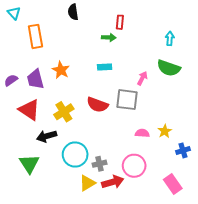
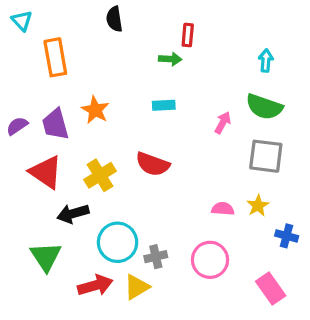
gray square: (127, 100) -> (266, 156), moved
blue cross: (183, 150) -> (287, 236), turned 32
red arrow: (113, 182) -> (95, 285), moved

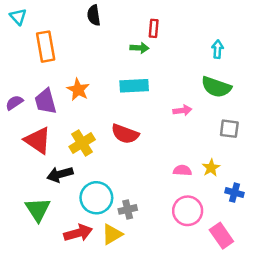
cyan rectangle: (164, 105) -> (134, 86), size x1.5
pink arrow: (223, 123) -> (182, 110), moved, turned 54
gray square: (266, 156) -> (229, 129), moved, size x0.7
pink circle: (210, 260) -> (188, 211), moved

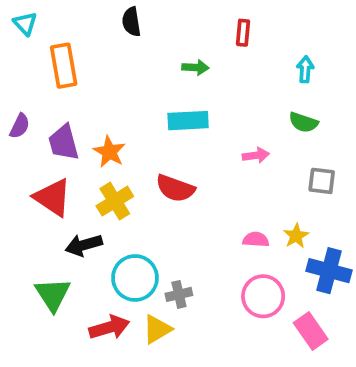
red rectangle: (154, 28) -> (243, 33), moved
green semicircle: (216, 87) -> (303, 122), size x0.7
orange star: (78, 90) -> (109, 152), moved
purple semicircle: (14, 103) -> (20, 126), moved, turned 150
blue cross: (235, 193) -> (329, 271), size x1.6

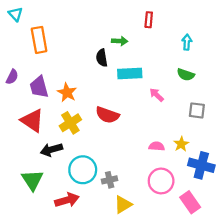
black semicircle: (131, 22) -> (102, 58), moved
cyan rectangle: (188, 121) -> (130, 73), moved
pink arrow: (256, 155) -> (157, 95), turned -128
yellow triangle: (157, 329) -> (123, 204), moved

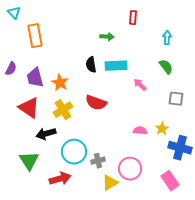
black semicircle: (102, 58) -> (91, 65), moved
green semicircle: (186, 75) -> (166, 67), turned -147
pink circle: (161, 181) -> (130, 169), moved

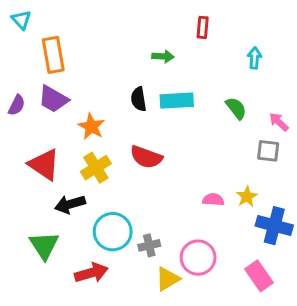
green semicircle: (166, 67) -> (236, 108), moved
purple trapezoid: (35, 78) -> (53, 99), moved, turned -45
pink arrow: (140, 85) -> (279, 122), moved

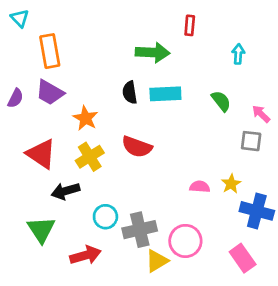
green arrow: (163, 56) -> (153, 52), size x1.6
cyan circle: (113, 232) -> (105, 217), size x0.7
gray cross: (149, 245) -> (140, 230), size x1.6

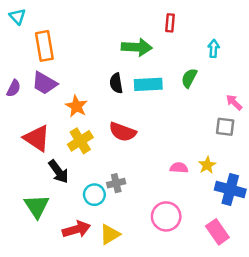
green semicircle: (221, 101) -> (189, 78), moved, turned -114
black arrow: (65, 191) -> (58, 172), turned -110
gray cross: (140, 230) -> (116, 183), moved, size x0.6
yellow triangle: (157, 261) -> (110, 234), moved

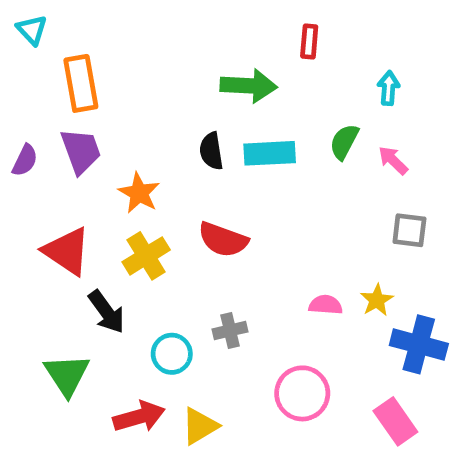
purple trapezoid: (44, 83) -> (81, 151), turned -140
pink arrow: (234, 102) -> (393, 160), moved
gray cross: (116, 183) -> (230, 330), moved

